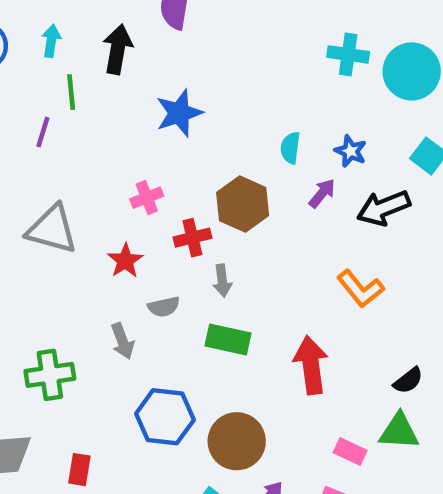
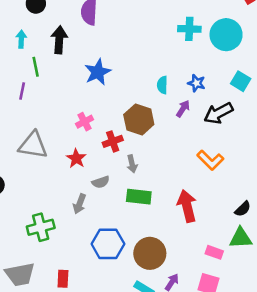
gray arrow: (122, 341) -> (79, 204), turned 48

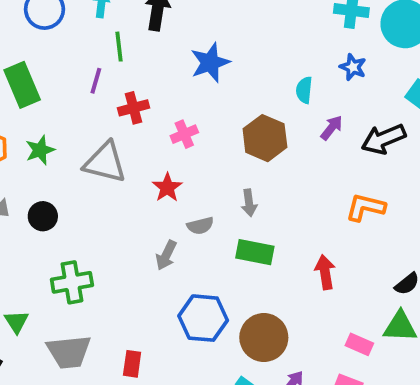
blue star: (196, 83) -> (353, 67), moved
red cross: (113, 141) -> (133, 108), moved
orange L-shape: (210, 160) -> (365, 207), turned 144
red arrow: (187, 206) -> (325, 272), size x0.7
green cross: (41, 227) -> (72, 282), moved

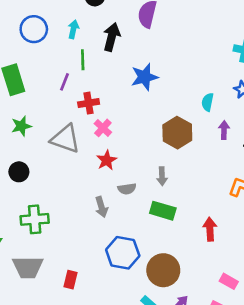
purple arrow: (332, 128) -> (224, 130), turned -42
pink cross: (184, 134) -> (103, 128), moved, turned -30
gray arrow: (166, 255) -> (101, 207), turned -48

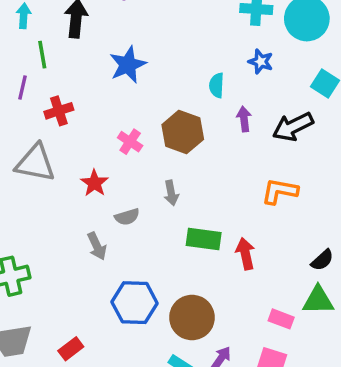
pink cross: (103, 128) -> (130, 142), moved
green rectangle: (163, 211) -> (204, 239), moved
red rectangle: (71, 280) -> (71, 349), turned 48

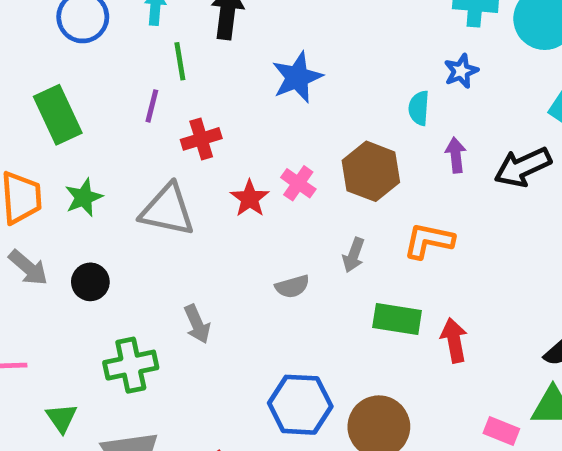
blue star: (261, 62) -> (461, 71), moved, turned 30
red star: (94, 183) -> (250, 198), moved
orange L-shape: (280, 191) -> (429, 241), moved
gray arrow: (171, 193) -> (354, 255), turned 30
gray arrow: (97, 246) -> (197, 324), moved

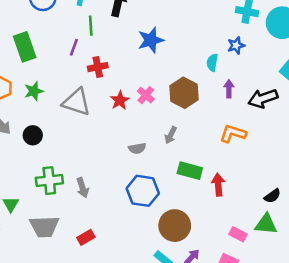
orange L-shape: (429, 241) -> (233, 134), moved
gray arrow: (197, 324) -> (83, 188), moved
blue hexagon: (300, 405) -> (143, 191), moved

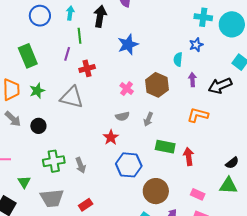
red star: (120, 100) -> (111, 137), moved
gray semicircle: (137, 148) -> (122, 116), moved
pink rectangle: (238, 234) -> (198, 194), moved

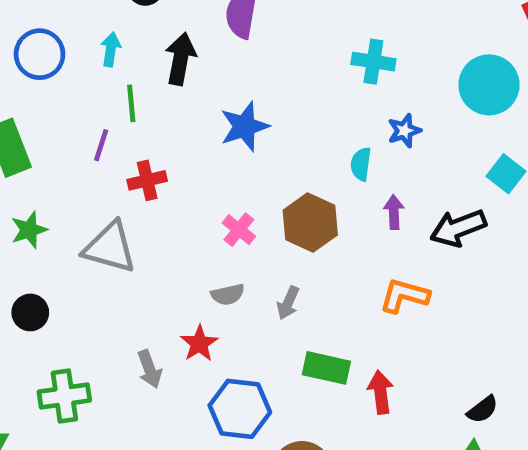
cyan cross: (203, 17) -> (373, 62), moved
gray arrow: (81, 165) -> (150, 369), moved

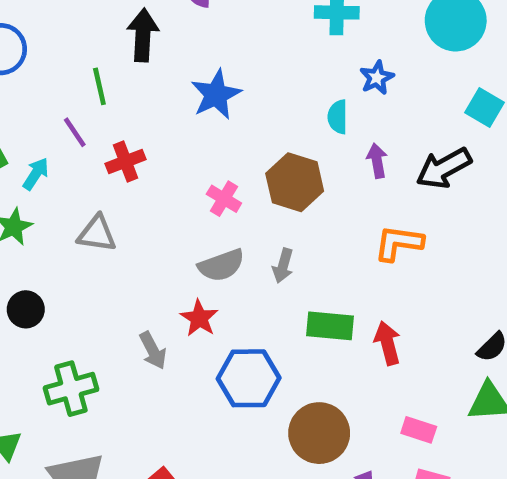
cyan arrow: (111, 49) -> (36, 174), moved, turned 32
purple line: (101, 145) -> (75, 132), turned -44
gray triangle: (110, 247) -> (97, 234), size x0.7
gray semicircle: (228, 294) -> (221, 265), size x1.4

